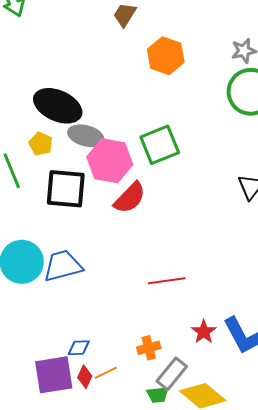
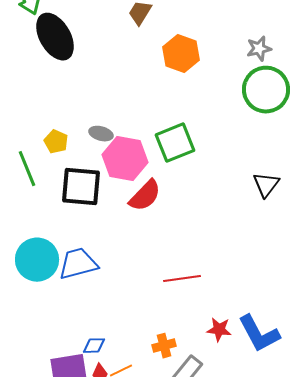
black ellipse: (58, 106) -> (55, 37), moved, turned 36
gray ellipse: (86, 136) -> (101, 134), size x0.7
red star: (204, 332) -> (219, 330), turned -30

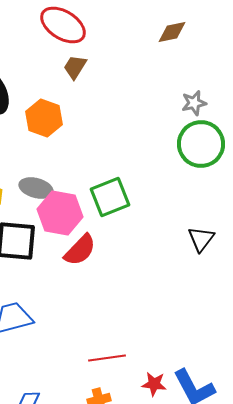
orange hexagon: (181, 54) -> (44, 118), moved
gray ellipse: (101, 134) -> (36, 188), size x1.4
red line: (182, 279) -> (107, 358), moved

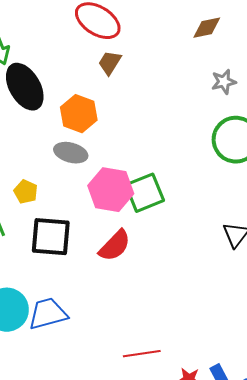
gray star: (194, 103) -> (224, 82), moved
gray ellipse: (36, 188) -> (71, 153), moved
pink hexagon: (60, 213) -> (111, 190), moved

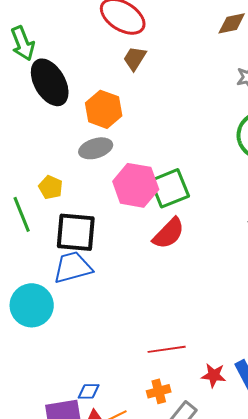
gray ellipse: (71, 153) -> (96, 148), turned -32
red semicircle: (115, 246) -> (169, 233), moved
blue trapezoid: (48, 314) -> (73, 267), moved

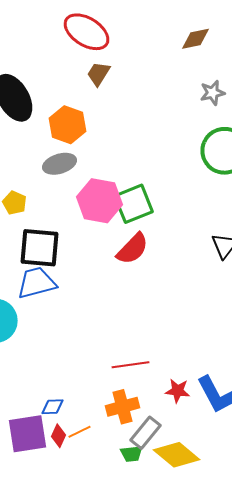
orange cross: (159, 391) -> (123, 407), size x1.4

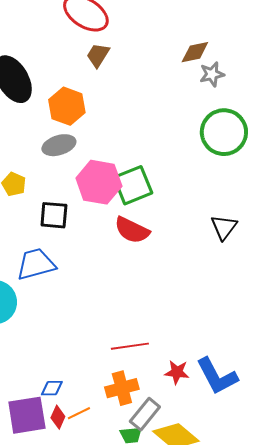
brown diamond: (196, 39) -> (195, 52), moved
black square: (40, 248) -> (54, 215), moved, size x0.7
red semicircle: (133, 249) -> (132, 230), turned 72

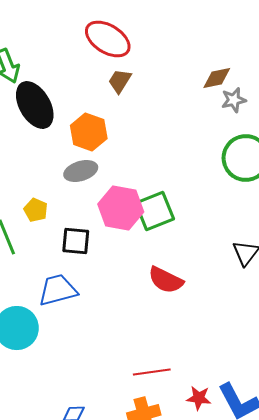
red semicircle: (132, 230) -> (166, 280), moved

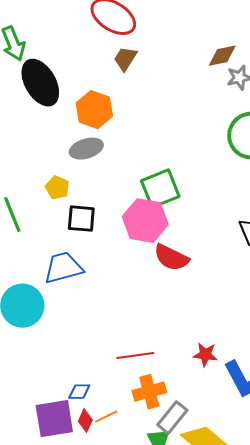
pink hexagon: (121, 208) -> (145, 221), moved
yellow pentagon: (36, 210) -> (57, 188), moved
red line: (152, 372) -> (135, 356), moved
red star: (199, 398) -> (205, 355), moved

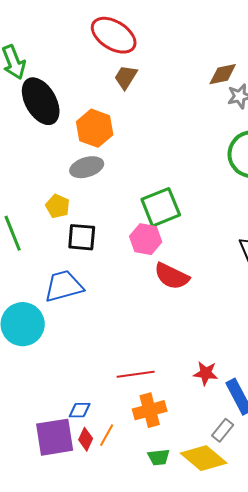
pink hexagon: (145, 221) -> (146, 239), size x0.7
orange line: (106, 417) -> (107, 435), turned -35
gray rectangle: (172, 418) -> (223, 430), moved, size x0.7

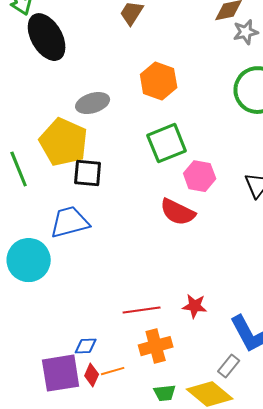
orange hexagon: (95, 128) -> (159, 81), moved
yellow pentagon: (58, 206) -> (64, 142), size x2.0
pink hexagon: (146, 239) -> (200, 176), moved
red star: (206, 373) -> (195, 306), moved
orange line: (107, 435) -> (113, 371), turned 45

